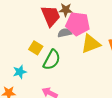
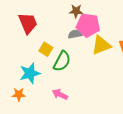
red trapezoid: (51, 16) -> (28, 23), moved
cyan star: (20, 72) -> (30, 73), size x1.5

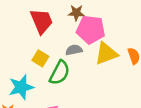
red trapezoid: (28, 23) -> (42, 21), moved
gray semicircle: (75, 34) -> (74, 50), moved

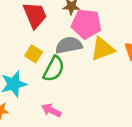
gray semicircle: (74, 50) -> (69, 45), size x1.5

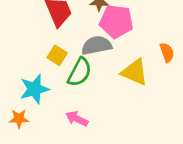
yellow triangle: (103, 49) -> (135, 72), moved, turned 44

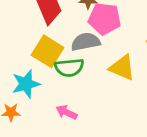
yellow square: (57, 55) -> (48, 51), size x1.6
green semicircle: (80, 72) -> (69, 68), turned 56

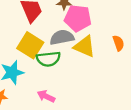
yellow triangle: (122, 68) -> (85, 46), moved

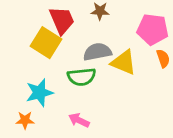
pink pentagon: (78, 18) -> (153, 29), moved
yellow square: (30, 45) -> (46, 43), moved

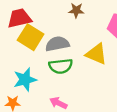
red trapezoid: (62, 20) -> (19, 18), moved, turned -80
gray semicircle: (97, 52) -> (57, 44), moved

